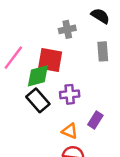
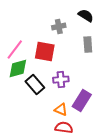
green diamond: (38, 76) -> (18, 69), moved
purple rectangle: (95, 120) -> (82, 101), size x1.5

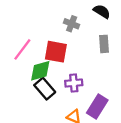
gray cross: (59, 27) -> (72, 24), turned 32
green diamond: (18, 69) -> (40, 71), moved

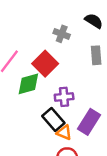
red square: (56, 52) -> (45, 64), turned 35
black rectangle: (45, 89) -> (53, 119), moved

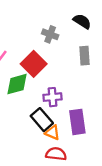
purple rectangle: (89, 122) -> (77, 122), turned -40

